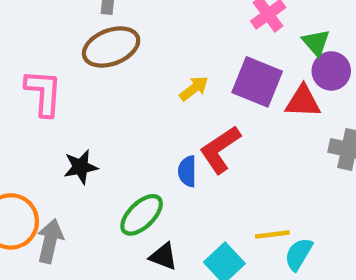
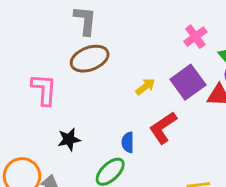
purple square: (257, 82) -> (188, 82), turned 32
blue semicircle: (187, 171) -> (128, 142), moved

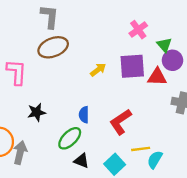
purple square: (188, 82) -> (132, 66), turned 32
red L-shape: (163, 128) -> (121, 122), moved

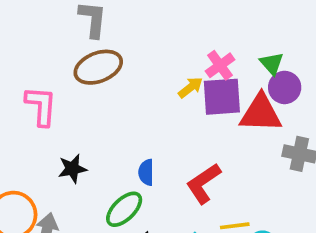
pink cross: (138, 30) -> (220, 65), moved
yellow arrow: (98, 70) -> (191, 87), moved
red triangle: (157, 77) -> (261, 113), size x1.4

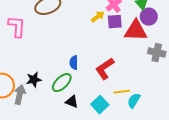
purple square: (222, 97) -> (115, 22), size x0.7
black star: (72, 169) -> (34, 80), moved

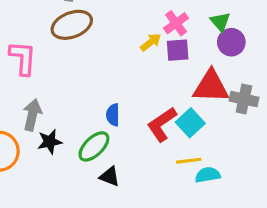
red triangle: (136, 31) -> (211, 86), moved
gray arrow: (20, 95) -> (32, 115), moved
cyan semicircle: (134, 101) -> (208, 175), turned 49
cyan square: (100, 105) -> (190, 123), moved

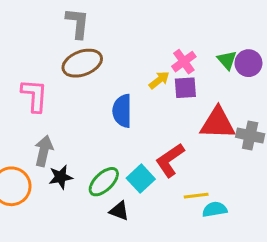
purple circle: (231, 42) -> (248, 63), moved
blue semicircle: (113, 115) -> (122, 111), moved, size x1.5
cyan square: (190, 123) -> (141, 179), moved

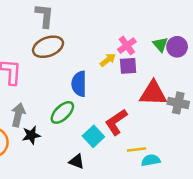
green ellipse: (104, 182) -> (62, 112), moved

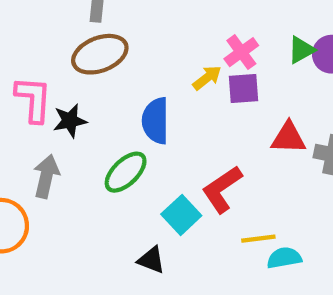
green triangle: (160, 44) -> (301, 50), turned 42
red triangle: (153, 93) -> (288, 138), size x0.7
black star: (31, 135) -> (70, 121), moved

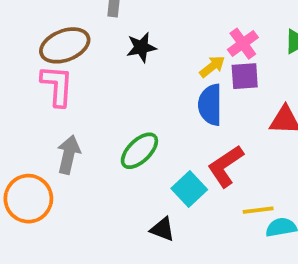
brown ellipse: (100, 54) -> (65, 45), moved
black star: (70, 121) -> (141, 47), moved
blue semicircle: (156, 121) -> (210, 105), moved

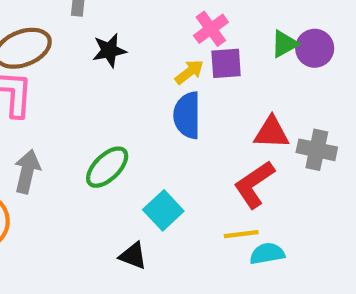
pink cross: (243, 44) -> (211, 29), moved
purple square: (245, 76) -> (226, 63), moved
red L-shape: (226, 166) -> (254, 184), moved

